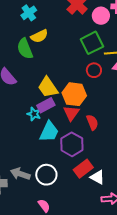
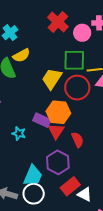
green square: (92, 43) -> (74, 60), turned 30
red circle: (94, 70) -> (77, 88), size x1.6
yellow trapezoid: (48, 87) -> (52, 79), moved, turned 70
purple rectangle: (46, 105) -> (42, 120), moved, turned 54
cyan trapezoid: (49, 132) -> (33, 176), moved

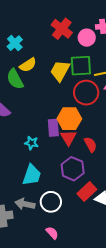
yellow trapezoid: (52, 79) -> (60, 71), moved
purple rectangle: (42, 120) -> (53, 128), turned 66
cyan trapezoid: (33, 176) -> (32, 175), moved

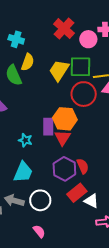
cyan cross: (15, 43) -> (16, 39), turned -35
yellow semicircle: (28, 65) -> (28, 62), turned -42
red semicircle: (90, 145) -> (83, 166), moved

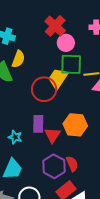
pink circle: (88, 39) -> (66, 43), moved
yellow trapezoid: (59, 70) -> (58, 78), moved
red circle: (84, 94) -> (44, 89), moved
orange hexagon: (65, 119) -> (75, 125), moved

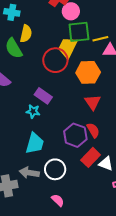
purple rectangle: (38, 124) -> (43, 96), moved, turned -48
orange hexagon: (75, 125) -> (88, 72), moved
red triangle: (52, 135) -> (93, 102), moved

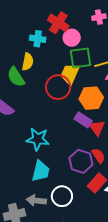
cyan cross: (12, 12) -> (38, 39), moved
purple rectangle: (43, 96) -> (83, 120), moved
cyan star: (33, 111) -> (38, 139), size x1.6

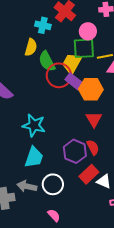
pink circle: (72, 38) -> (88, 31), moved
green semicircle: (16, 77) -> (47, 61), moved
purple rectangle: (83, 120) -> (74, 81), moved

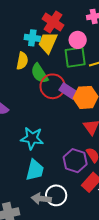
yellow trapezoid: (72, 63) -> (48, 43), moved
gray arrow: (27, 186) -> (41, 199), moved

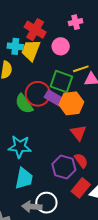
green square: (75, 57) -> (61, 82), moved, turned 30
green semicircle: (39, 73) -> (24, 104), moved

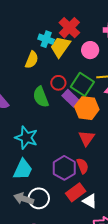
red circle: (38, 94) -> (58, 83), moved, size x0.6

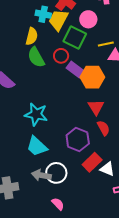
green square: (82, 84) -> (75, 38), moved
green semicircle: (41, 97) -> (36, 57), moved
red semicircle: (83, 166) -> (103, 128), moved
cyan trapezoid: (23, 169) -> (37, 146), turned 115

